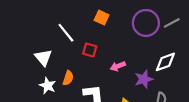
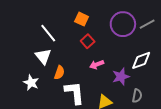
red square: (90, 50) -> (88, 41), moved, turned 32
white triangle: (43, 58) -> (43, 56), moved
orange semicircle: (68, 78) -> (59, 73), moved

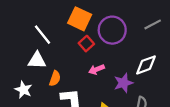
orange square: (82, 19) -> (80, 19), size x1.5
purple circle: (123, 24) -> (112, 30), moved
white triangle: (43, 56) -> (37, 60), turned -48

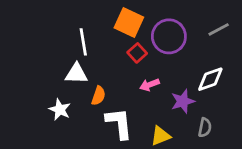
white line: (43, 35) -> (83, 42), turned 30

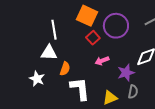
gray semicircle: (205, 128) -> (133, 92), moved

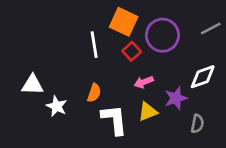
white line: (54, 30) -> (94, 45), moved
white triangle: (49, 53) -> (32, 85), moved
gray semicircle: (133, 92) -> (197, 124), moved
yellow triangle: (110, 98) -> (148, 112), moved

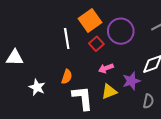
orange square: (124, 22) -> (90, 21), turned 30
white triangle: (32, 85) -> (15, 58), moved

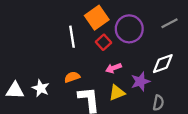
white triangle: (15, 58) -> (15, 90), moved
orange semicircle: (67, 77) -> (72, 77), turned -128

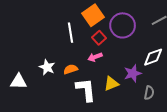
pink arrow: (114, 68) -> (95, 57), moved
white star: (41, 88) -> (47, 67), moved

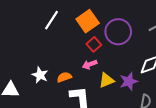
white line: (71, 33) -> (52, 20), moved, turned 42
yellow triangle: (111, 84) -> (107, 80), moved

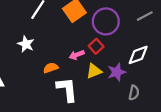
red square: (94, 44) -> (96, 46), moved
white star: (40, 75) -> (26, 44), moved

